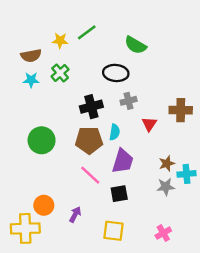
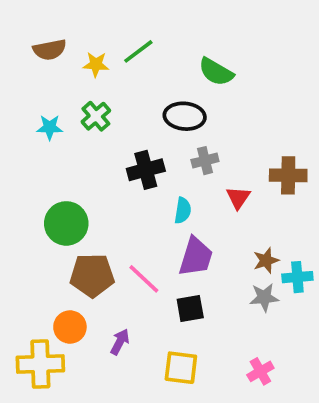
brown semicircle: (31, 56) -> (50, 50), moved
brown pentagon: (89, 140) -> (92, 275), moved

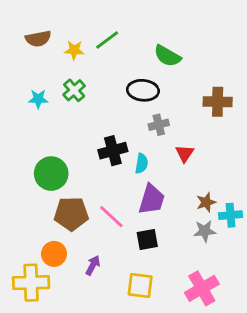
black cross: (146, 170) -> (113, 151), moved
brown cross: (288, 175) -> (218, 102), moved
pink cross: (260, 371) -> (202, 288), size x1.6

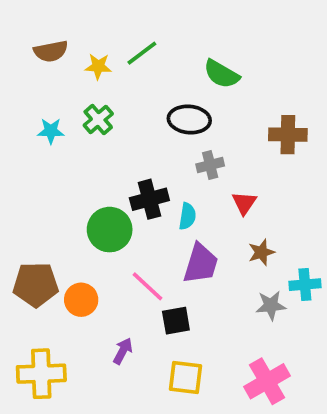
green circle: (51, 174) -> (110, 230), moved
brown star: (206, 202) -> (261, 252), moved
brown pentagon: (71, 214) -> (36, 285), moved
black square: (147, 240) -> (176, 321), moved
orange circle: (54, 254) -> (81, 300), moved

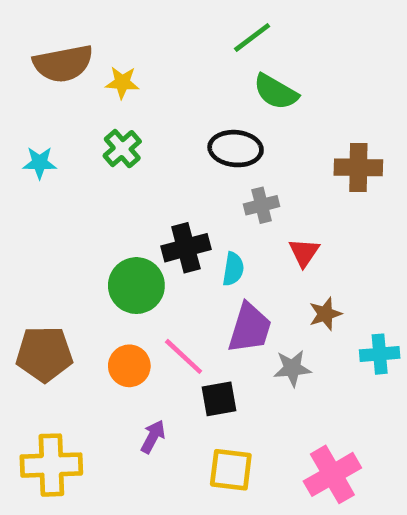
brown semicircle: (51, 51) -> (63, 64), size x1.4
green line: (142, 53) -> (252, 38), moved
cyan star: (51, 131) -> (40, 163), moved
orange circle: (81, 300) -> (129, 366), moved
gray star: (271, 305) -> (292, 368), moved

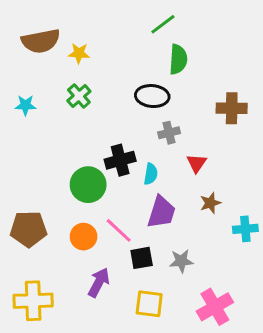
green semicircle: (276, 92) -> (178, 59), turned -116
gray star: (292, 368) -> (181, 261), moved
purple arrow: (153, 437) -> (99, 282), size x1.4

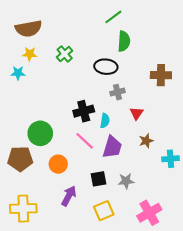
yellow star: (79, 53) -> (30, 54), moved
green cross: (79, 96) -> (65, 54), moved
green circle: (88, 185) -> (40, 133), moved
pink line: (119, 230) -> (85, 141), moved
yellow square: (149, 304) -> (104, 211), turned -30

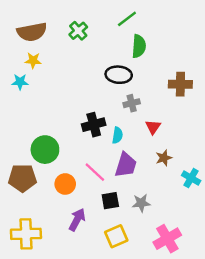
green cross: (65, 54) -> (78, 31), moved
pink line: (85, 141) -> (95, 172), moved
cyan cross: (170, 159) -> (191, 178), turned 35

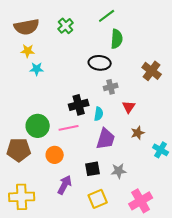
cyan star: (20, 82) -> (37, 69), moved
brown cross: (180, 84) -> (152, 71), turned 36
pink line: (95, 172) -> (69, 128), moved, turned -54

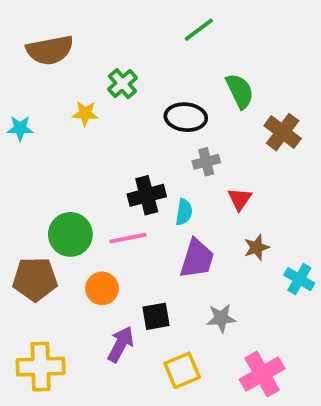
green cross: (66, 26) -> (122, 84), moved
green semicircle: (117, 39) -> (240, 91), moved, turned -30
yellow star: (28, 51) -> (85, 113), moved
cyan star: (37, 69) -> (20, 128), moved
black square: (93, 169) -> (156, 316), moved

